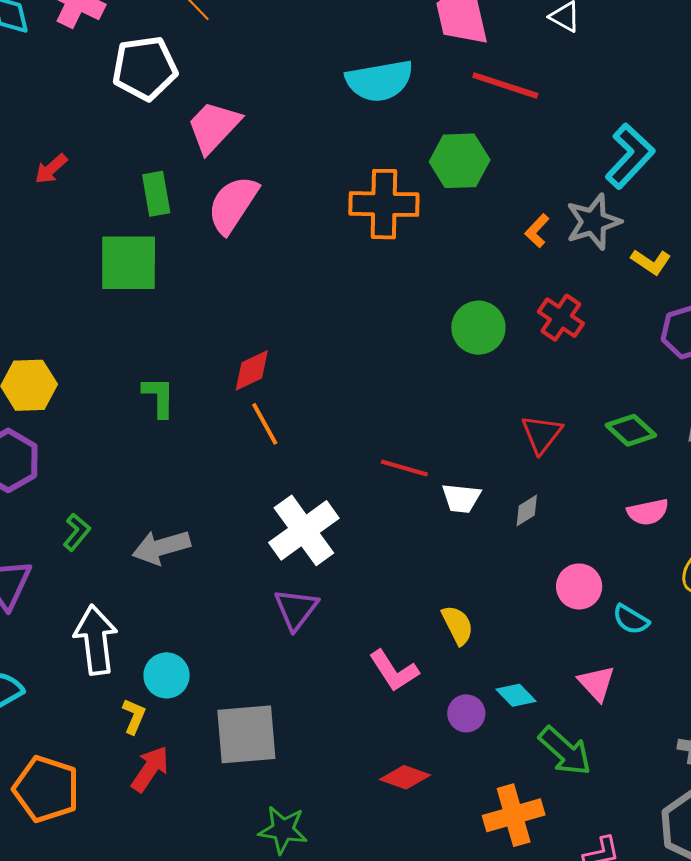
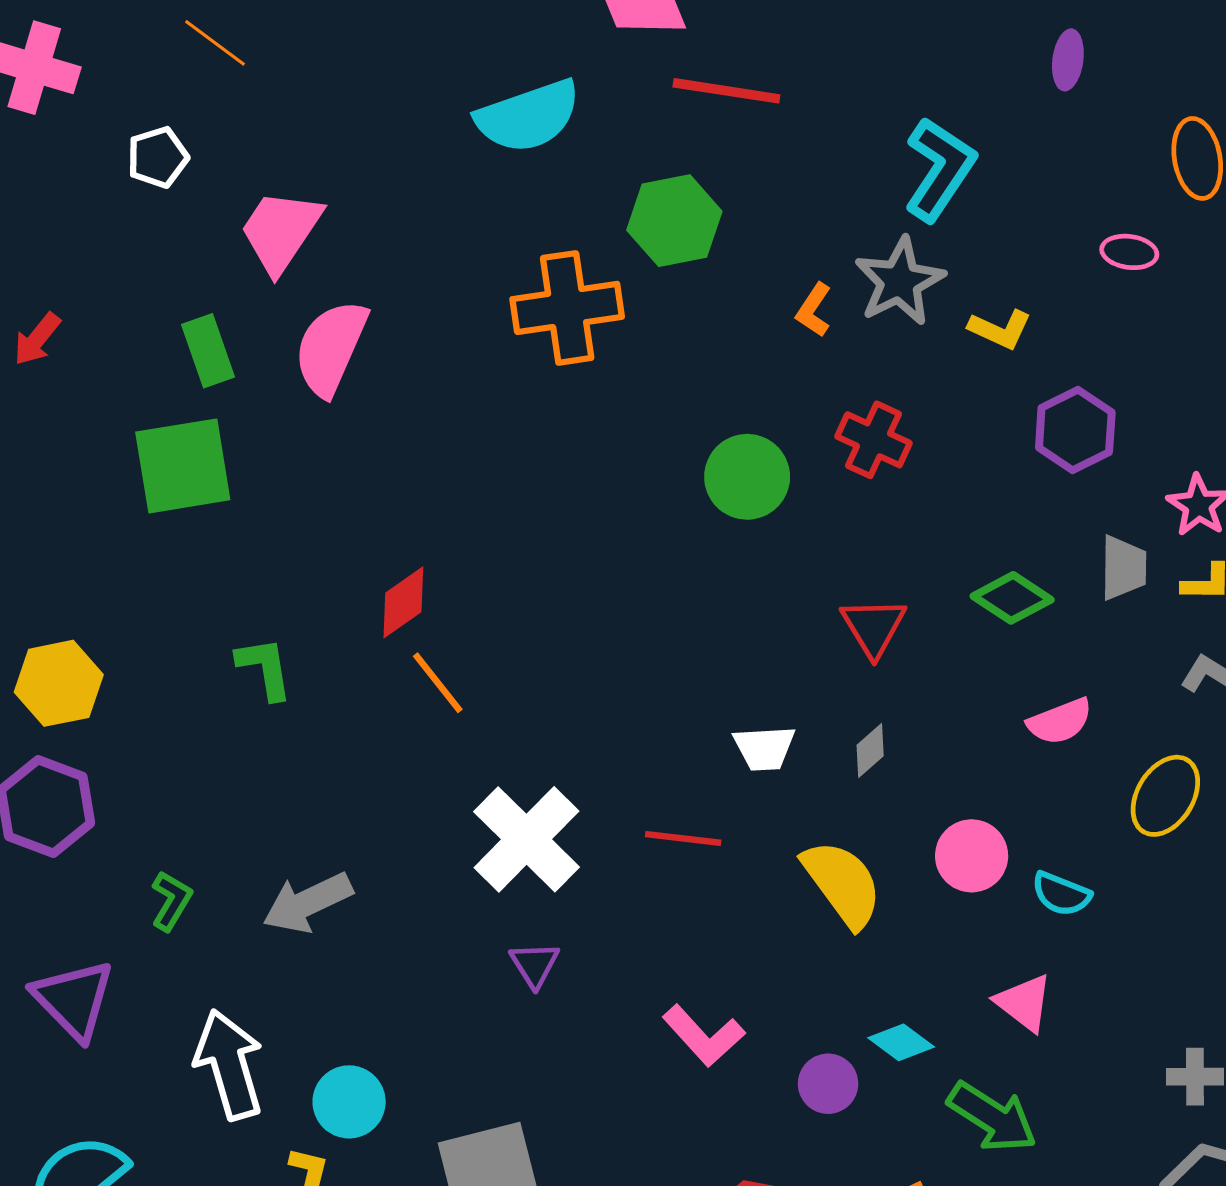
white pentagon: (145, 68) -> (158, 157), size x0.6
red line: (404, 468) -> (683, 838), moved
purple triangle: (296, 609) -> (535, 965), size x0.7
yellow semicircle: (458, 625) -> (842, 884), moved, size x1.5

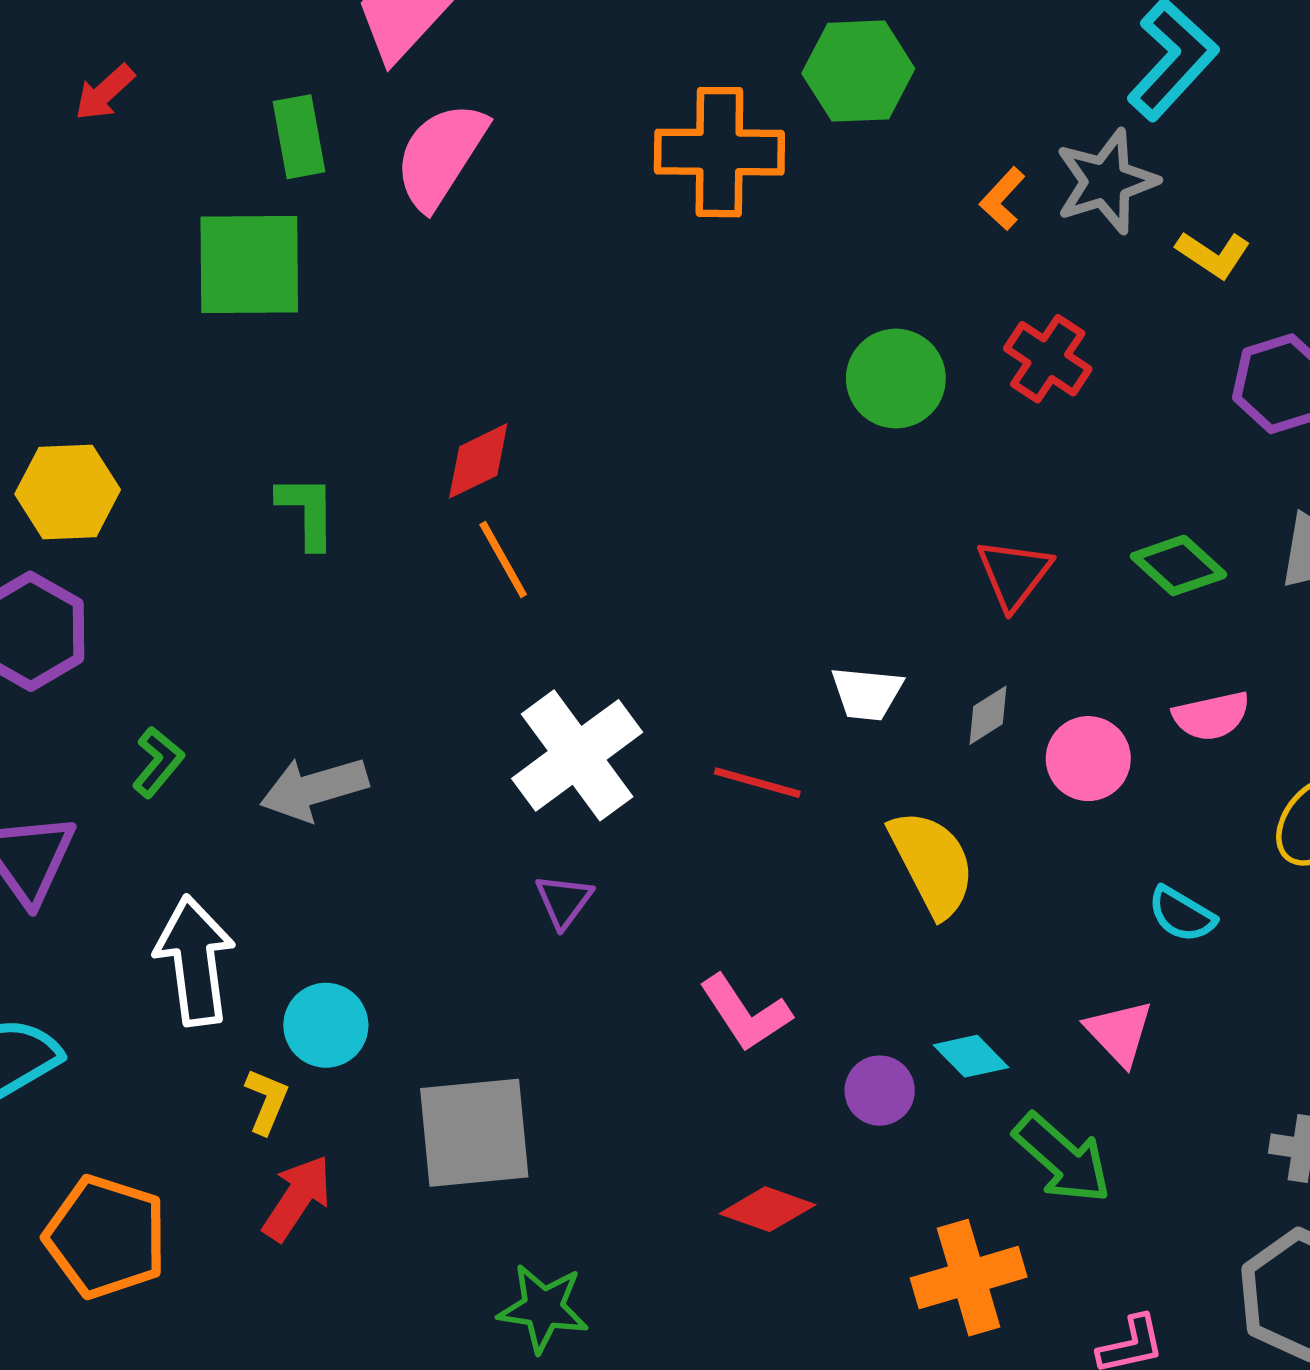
pink circle: (972, 856) -> (1088, 759), moved

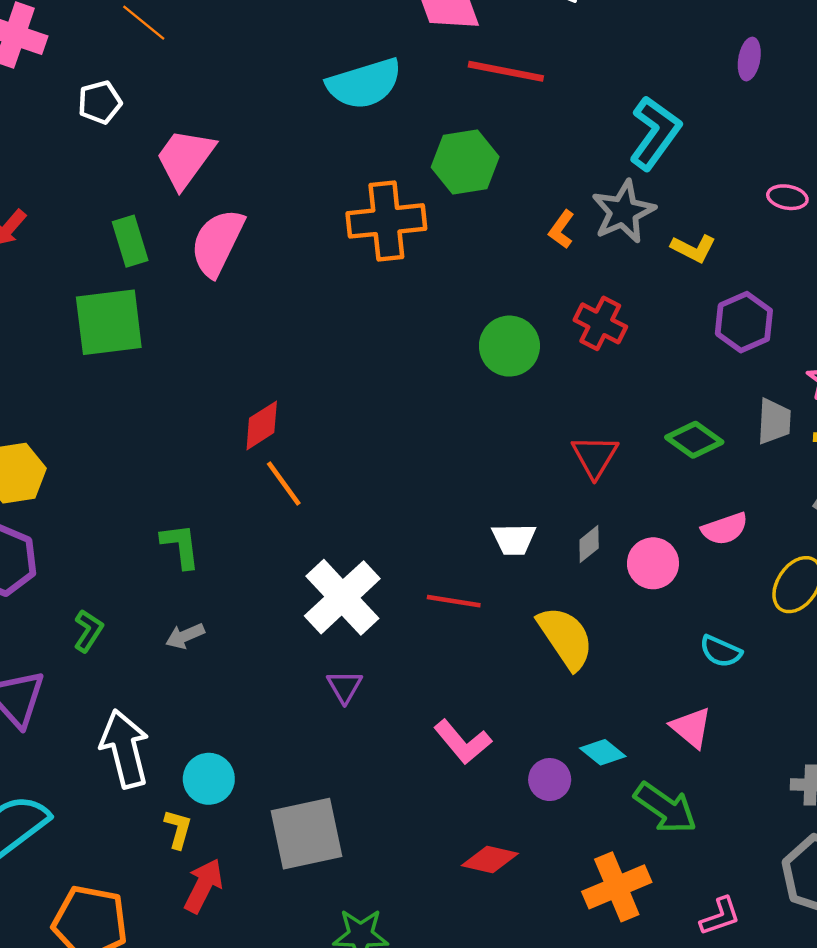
green L-shape: (307, 512) -> (181, 546), moved
gray arrow: (314, 789) -> (185, 636), size x0.6

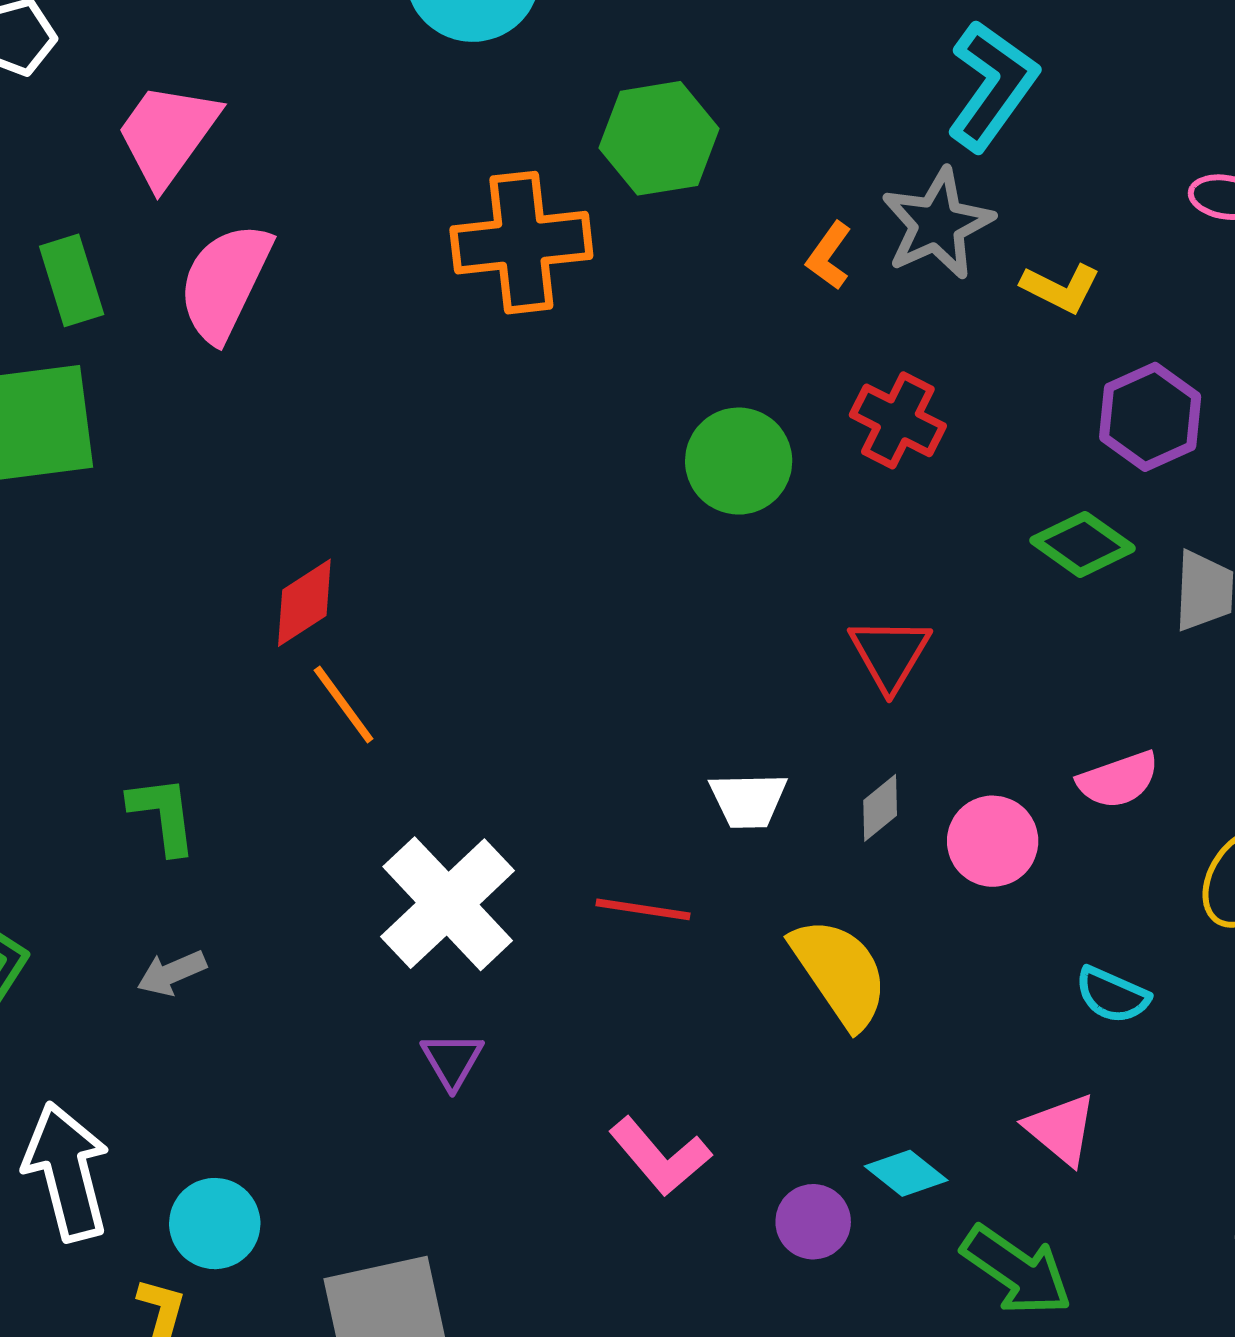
green diamond: (694, 440) -> (1082, 544), moved

